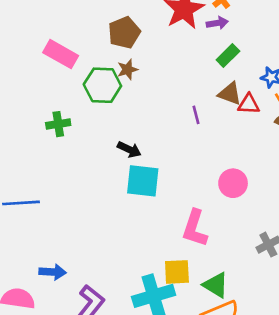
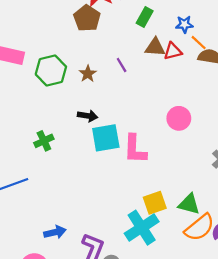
brown pentagon: (124, 33) -> (87, 18), moved
brown star: (127, 69) -> (88, 74), moved
purple line: (196, 115) -> (122, 65), moved
green cross: (58, 124) -> (44, 141), moved
pink L-shape: (195, 228) -> (135, 149), moved

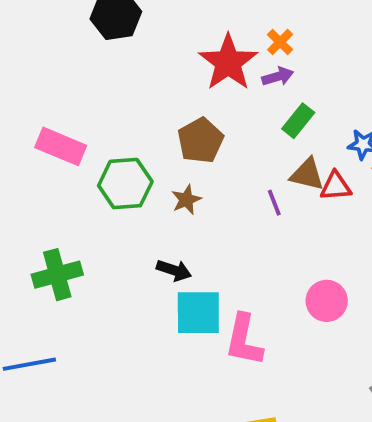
brown pentagon: (87, 18) -> (200, 141), moved
purple line: (122, 65) -> (274, 203), moved
green cross: (44, 141) -> (57, 275), moved, size x1.4

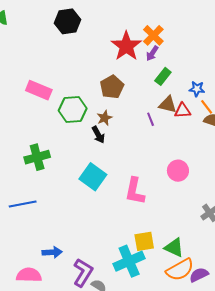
orange cross: (280, 42) -> (153, 35), size x1.5
purple arrow: (278, 76) -> (152, 53), turned 140
black arrow: (174, 270) -> (98, 135), moved, turned 42
cyan square: (198, 313) -> (93, 177), moved, turned 36

